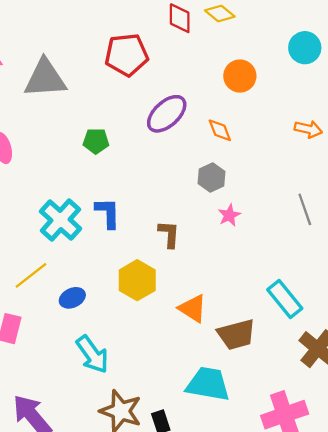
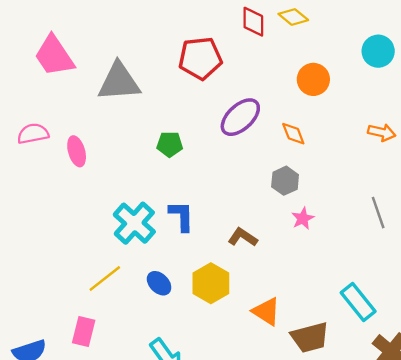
brown L-shape: (169, 234) -> (243, 237), turned -60
blue ellipse: (72, 298) -> (159, 283), moved, turned 70

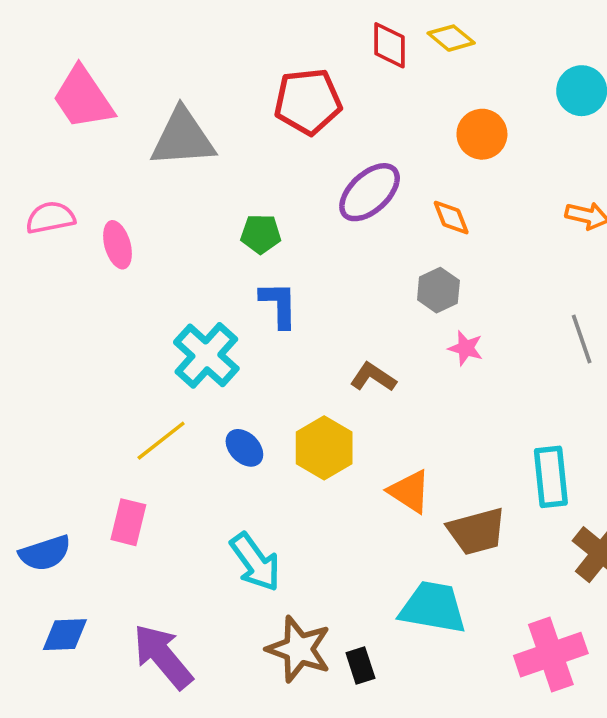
blue L-shape: (181, 216) -> (279, 305), moved
pink star: (303, 218) -> (466, 348), turned -30
cyan rectangle: (358, 302) -> (551, 477), turned 33

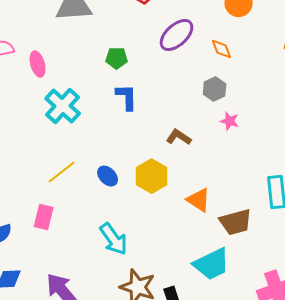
cyan cross: (206, 355) -> (63, 106), moved
cyan trapezoid: (433, 607) -> (212, 264), turned 144

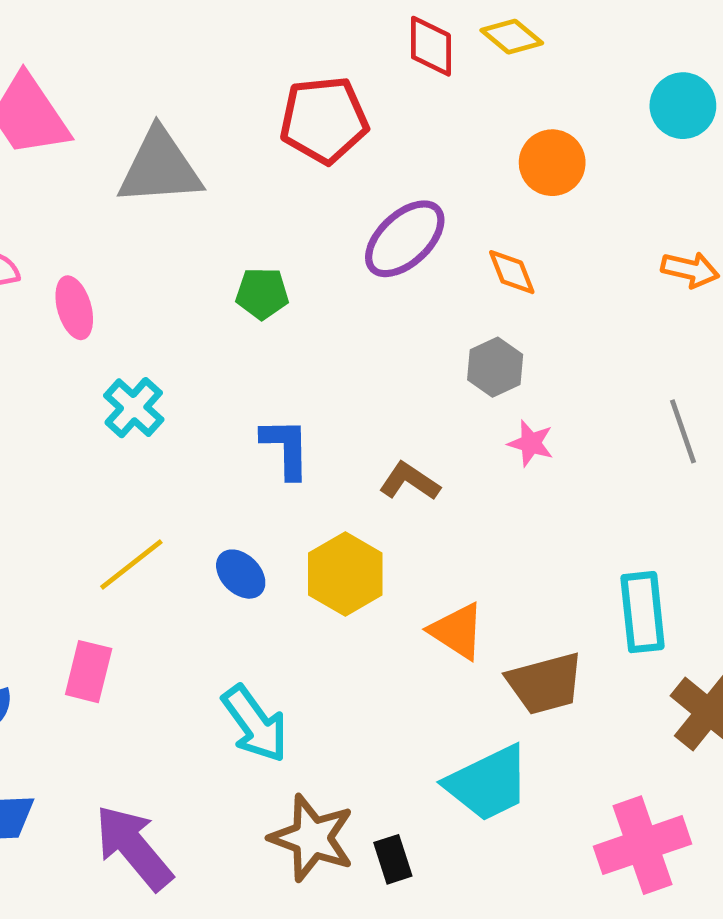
blue L-shape: (127, 97) -> (286, 448), moved
cyan cross: (63, 106) -> (134, 408), size x0.7

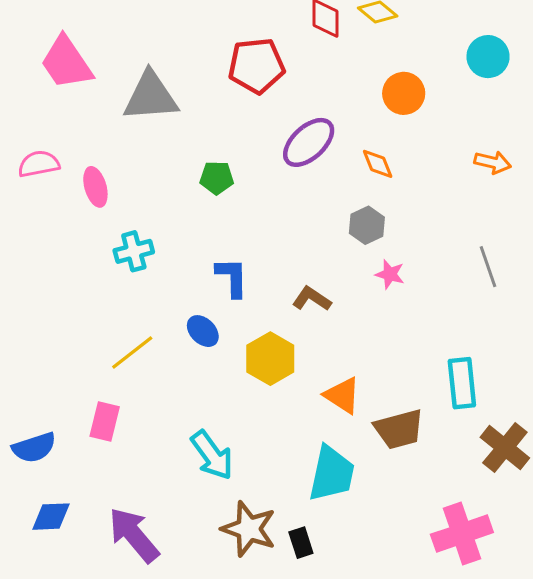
cyan cross: (134, 408) -> (134, 251), turned 33
blue ellipse: (241, 574) -> (203, 331), moved
cyan trapezoid: (488, 783) -> (332, 474), moved, turned -52

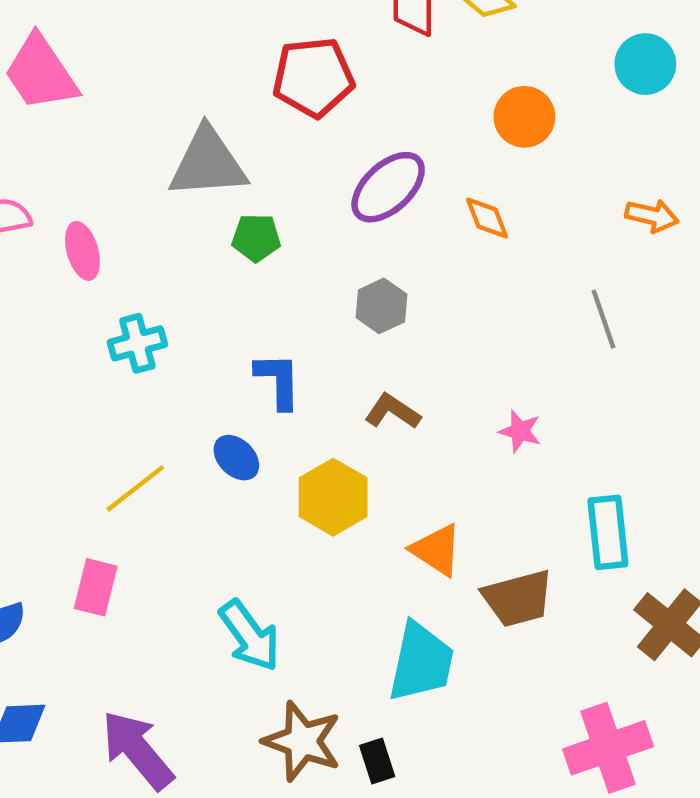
gray triangle: (151, 96) -> (208, 163), moved
gray hexagon: (367, 225) -> (381, 306), moved
gray line: (488, 267) -> (604, 319), moved
pink star: (390, 274) -> (520, 431), moved

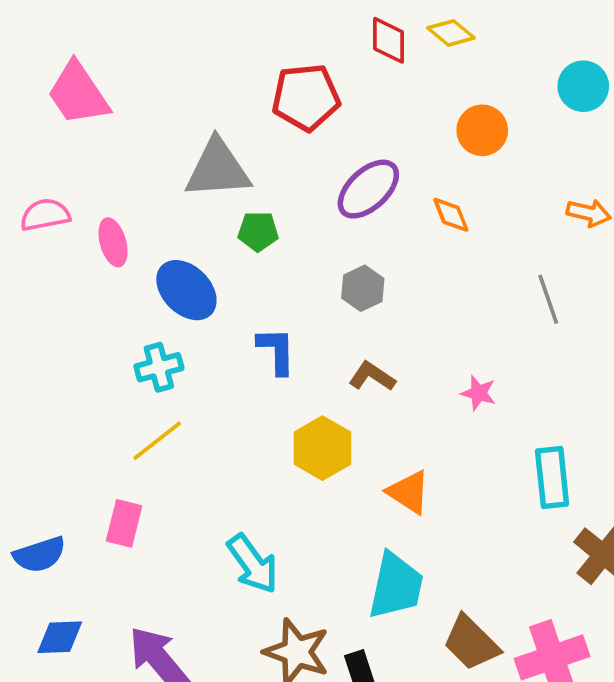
cyan cross: (137, 343) -> (159, 367), moved
blue ellipse: (236, 458) -> (186, 290), moved, size x1.6
brown trapezoid: (518, 598) -> (471, 643), moved, turned 60

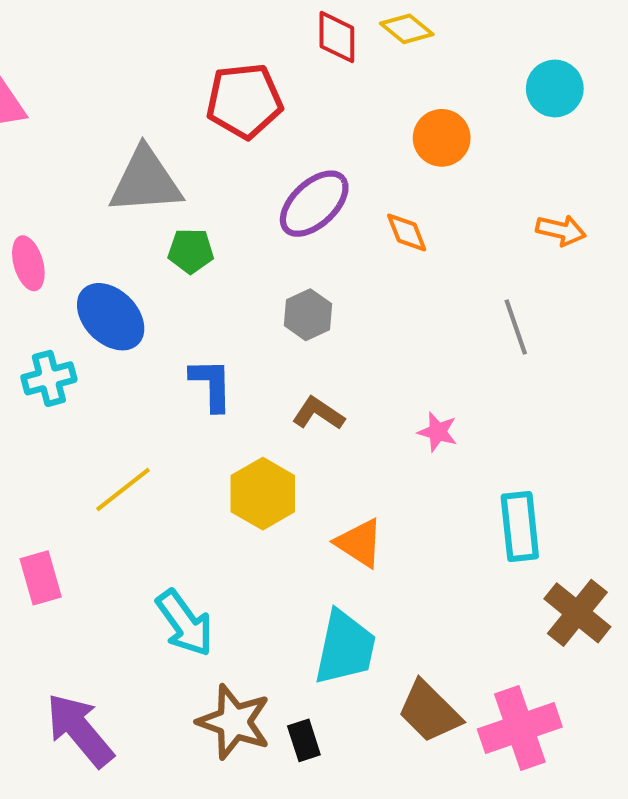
cyan cross: (159, 367) -> (49, 378), moved
yellow line: (157, 441) -> (123, 489), moved
pink rectangle: (124, 523) -> (41, 578), turned -30

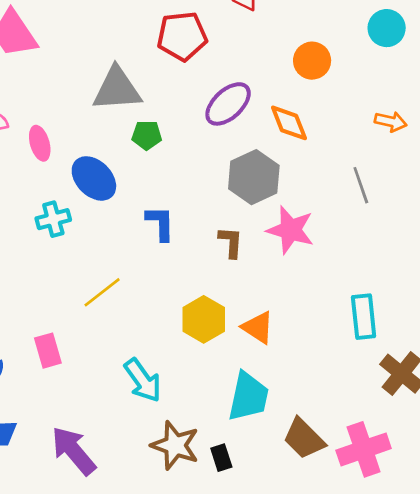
orange diamond: (407, 232) -> (289, 123), size x1.4
gray hexagon: (308, 315) -> (254, 177), moved, size x1.6
brown L-shape: (318, 413) -> (231, 242), turned 60
pink star: (438, 432) -> (290, 230), moved, size x1.8
yellow hexagon: (263, 494) -> (204, 319), moved

